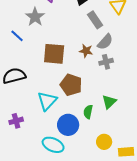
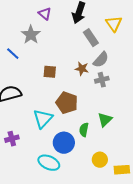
brown square: (54, 54) -> (50, 72), size x0.6

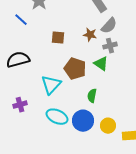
green triangle: (105, 120) -> (101, 64), moved, turned -42
blue circle: (64, 143) -> (83, 121), moved
cyan ellipse: (49, 163) -> (57, 117), moved

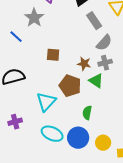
brown star: (90, 35) -> (84, 64), moved

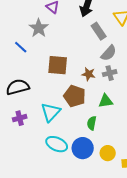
brown square: (53, 55) -> (58, 65), size x1.5
green triangle: (96, 81) -> (106, 101), moved, turned -42
purple cross: (15, 122) -> (20, 118), moved

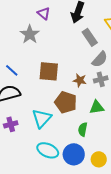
blue line: (21, 47) -> (12, 70), moved

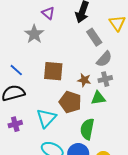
green triangle: (97, 107) -> (98, 98), moved
green semicircle: (83, 129) -> (87, 129), size x1.5

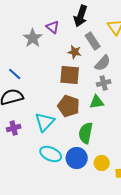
purple triangle: (48, 13) -> (53, 27), moved
brown square: (53, 71) -> (70, 75), moved
brown star: (84, 80) -> (75, 52), moved

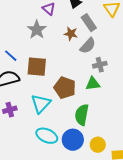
gray star: (33, 38) -> (37, 30), moved
gray semicircle: (103, 63) -> (88, 46), moved
brown square: (70, 75) -> (37, 67), moved

